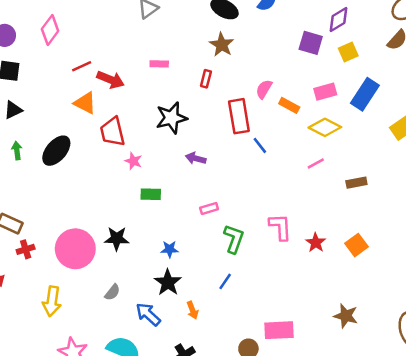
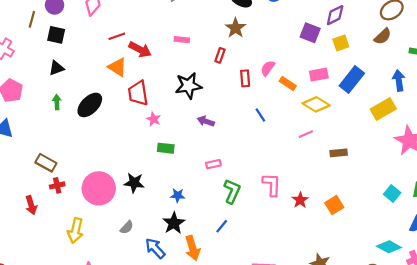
red rectangle: (239, 116) -> (245, 78), moved, size x0.6
orange arrow: (193, 310) -> (192, 248), size x1.6

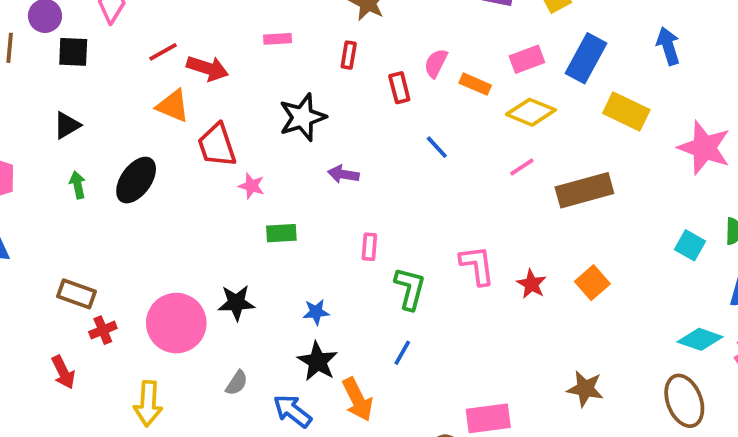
black square: (56, 35) -> (73, 52), moved
yellow rectangle: (383, 109) -> (626, 111), moved, turned 65
brown rectangle: (339, 153) -> (584, 190), size x1.8
pink rectangle: (213, 164) -> (369, 247), turned -64

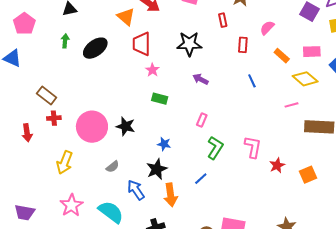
red rectangle: (349, 55) -> (223, 20), turned -40
pink semicircle: (436, 63) -> (267, 28), moved

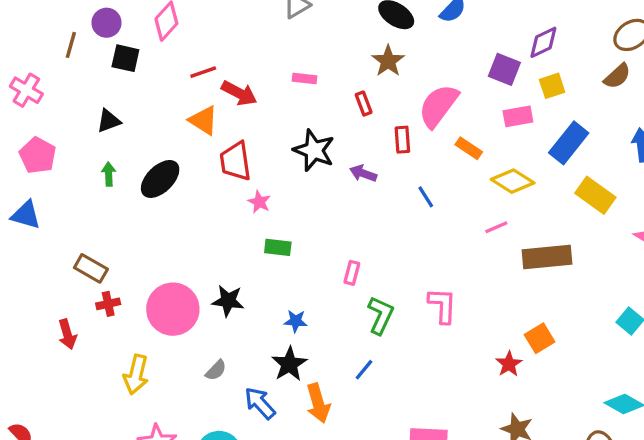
pink semicircle: (267, 28) -> (438, 106), size x1.8
black star: (189, 44) -> (314, 150), turned 30
pink rectangle: (312, 52) -> (518, 116), moved
purple arrow: (201, 79) -> (363, 173), moved
red star: (277, 165) -> (509, 364), moved

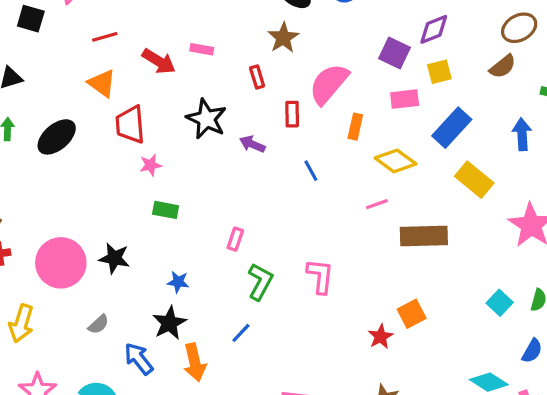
red arrow: (239, 93) -> (159, 61), moved
orange rectangle: (469, 148) -> (355, 127), turned 65
pink star: (259, 202) -> (151, 165), turned 30

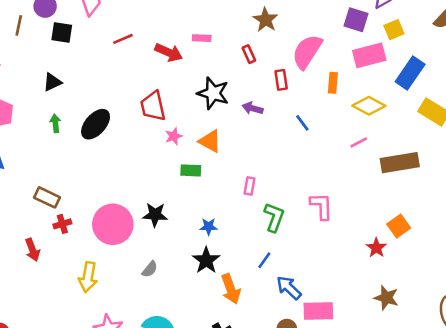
orange triangle: (102, 83) -> (210, 141), moved
pink rectangle: (405, 99) -> (369, 55), size x1.4
blue arrow: (139, 359) -> (289, 288), moved

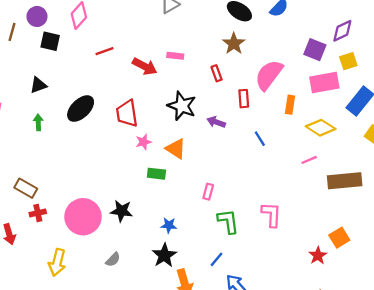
black ellipse: (96, 124) -> (81, 109), moved
green L-shape: (274, 217) -> (228, 221), turned -32

